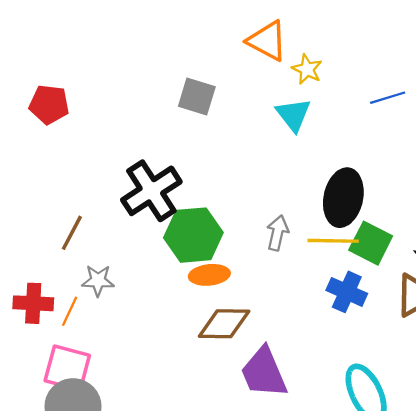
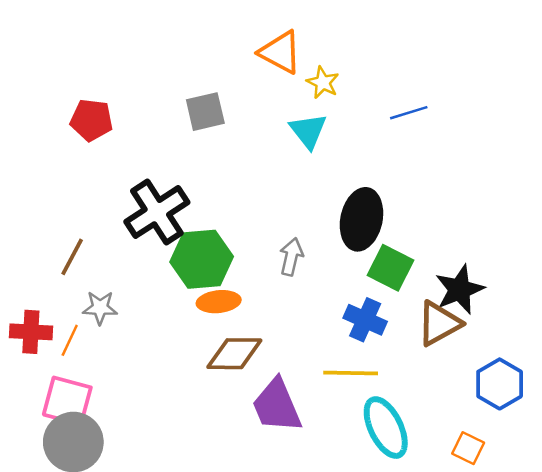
gray square: (197, 97) -> (205, 112), turned -30
red pentagon: (49, 104) -> (92, 120), moved
yellow line: (333, 241) -> (351, 373), moved

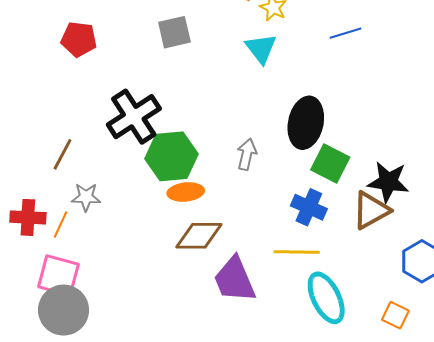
black star: (460, 290) -> (388, 182), turned 30

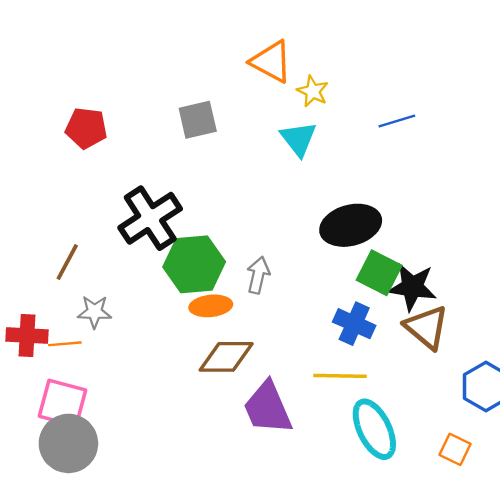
black ellipse: (306, 123) -> (351, 225), turned 63
gray arrow: (247, 154) -> (258, 275), moved
black star: (388, 182) -> (412, 287), moved
brown triangle: (371, 210) -> (427, 327), turned -51
orange line: (60, 225) -> (65, 344), turned 60

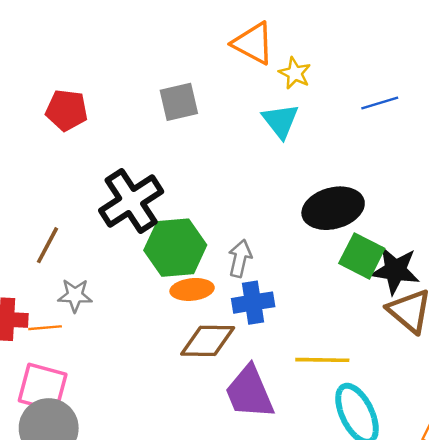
blue cross: (354, 324) -> (253, 303), moved, turned -33

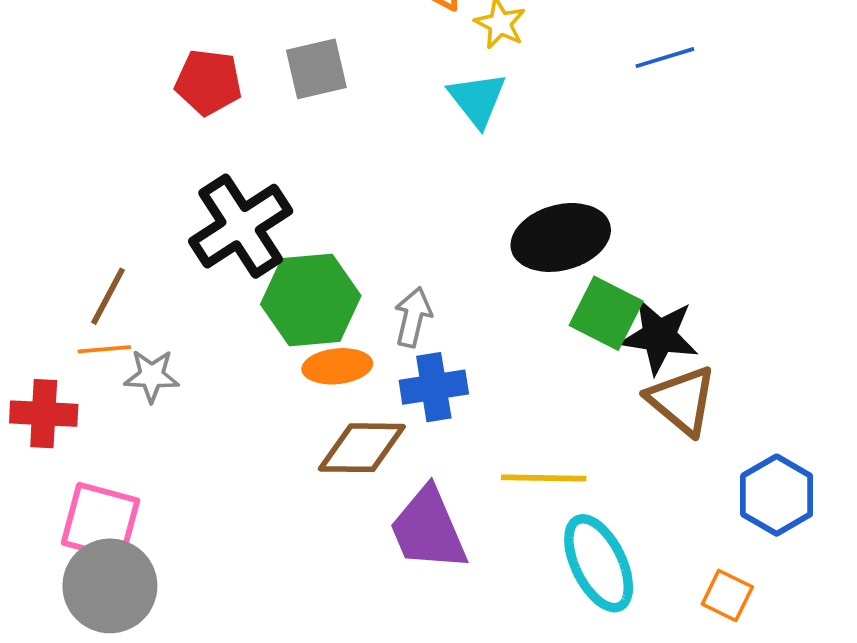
blue line: (380, 103) -> (665, 58), moved
red pentagon: (67, 110) -> (208, 82), moved
orange line: (45, 328) -> (104, 349), moved

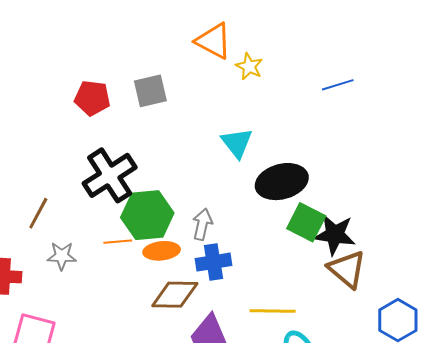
cyan triangle: (477, 99) -> (237, 143), moved
orange line: (104, 349) -> (118, 242), moved

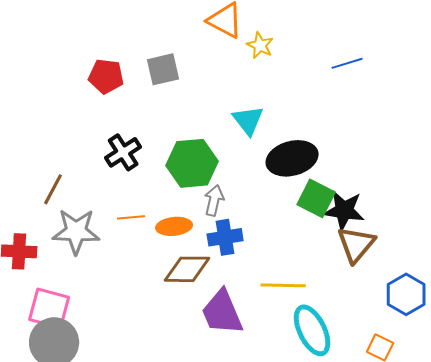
black cross: (110, 175) -> (123, 152), size x0.7
green hexagon: (147, 215) -> (192, 163), moved
gray star: (62, 256) -> (76, 231), size x1.6
brown triangle: (347, 269) -> (356, 244), turned 30

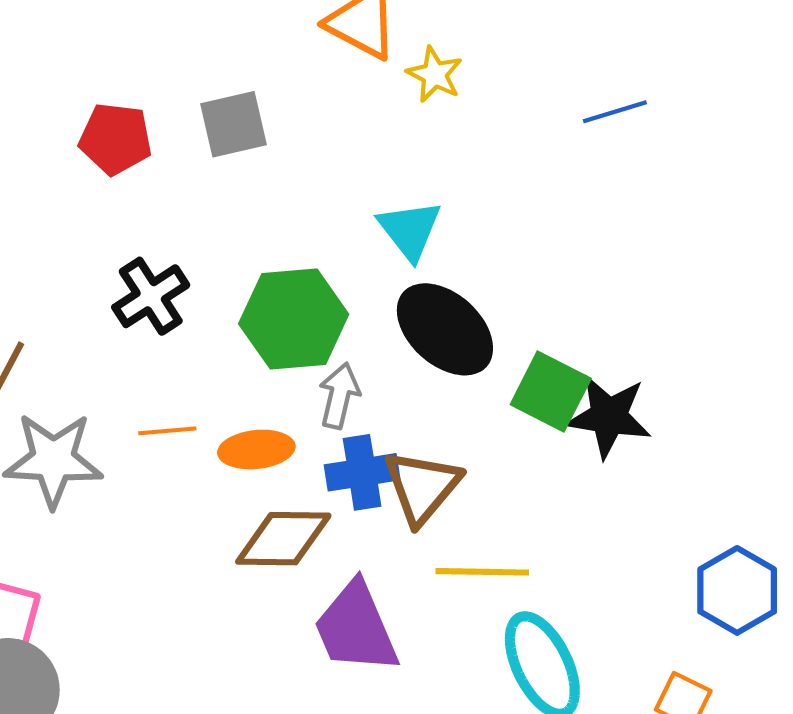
black ellipse: (292, 158) -> (445, 329), moved, turned 57
brown triangle: (356, 244) -> (422, 487), moved

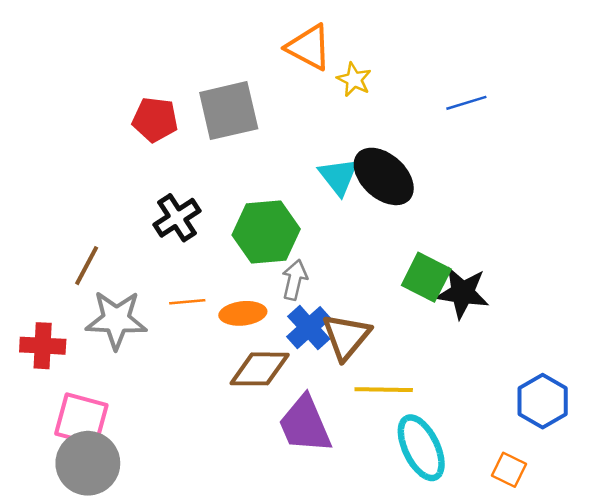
gray square: (234, 124) -> (229, 111), size x1.4
black ellipse: (445, 329) -> (384, 176), moved
blue cross: (362, 472) -> (309, 328), turned -33

